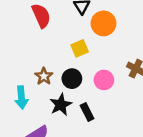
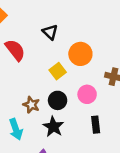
orange circle: (104, 23) -> (80, 54), moved
black rectangle: (87, 112) -> (96, 125), moved, turned 35

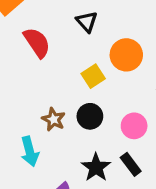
pink circle: (87, 94) -> (134, 126), moved
black rectangle: (96, 125) -> (131, 164), moved, turned -35
black star: (53, 127) -> (96, 167), moved

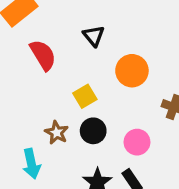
yellow square: (93, 76) -> (85, 96), moved

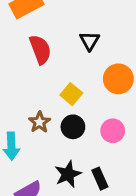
yellow square: (85, 96) -> (71, 94), turned -30
pink circle: (137, 142) -> (113, 131), moved

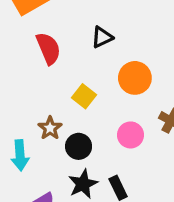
black triangle: (90, 41) -> (102, 37), turned 35
black circle: (73, 127) -> (79, 146), moved

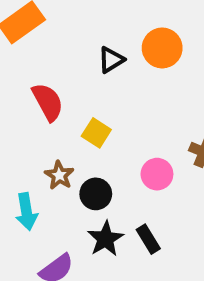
red semicircle: (48, 48) -> (48, 102), moved
orange circle: (135, 78) -> (162, 48), moved

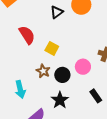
brown star: (59, 175) -> (43, 71), moved
black circle: (96, 194) -> (62, 75), moved
black rectangle: (148, 239) -> (96, 96), moved

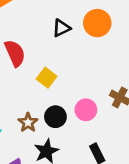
brown star: (43, 71) -> (28, 123), moved

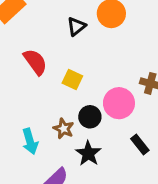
pink circle: (86, 110) -> (119, 103), size x1.4

